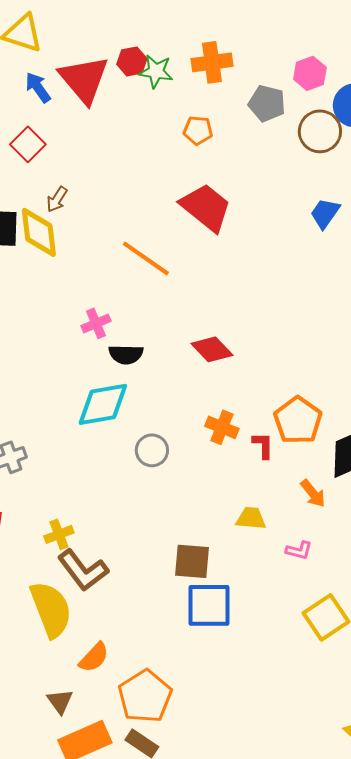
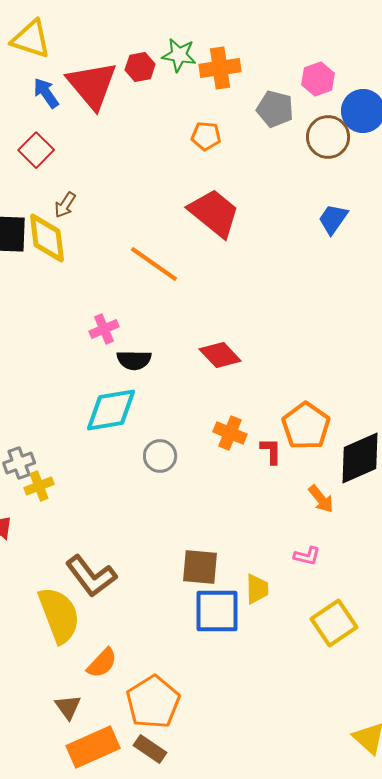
green star: (156, 71) -> (179, 55), moved
yellow trapezoid: (251, 518) -> (257, 589), moved, turned 84
yellow cross: (59, 534) -> (39, 486), moved

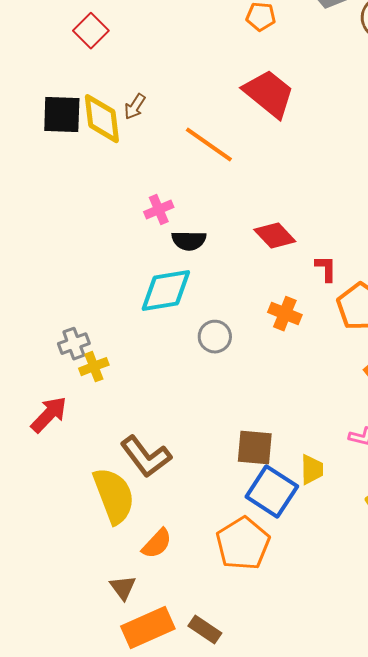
brown arrow: (65, 205) -> (135, 107), moved
red L-shape: (271, 451) -> (326, 269), moved
blue square: (217, 611) -> (272, 492), turned 33
orange pentagon: (153, 702) -> (243, 544), moved

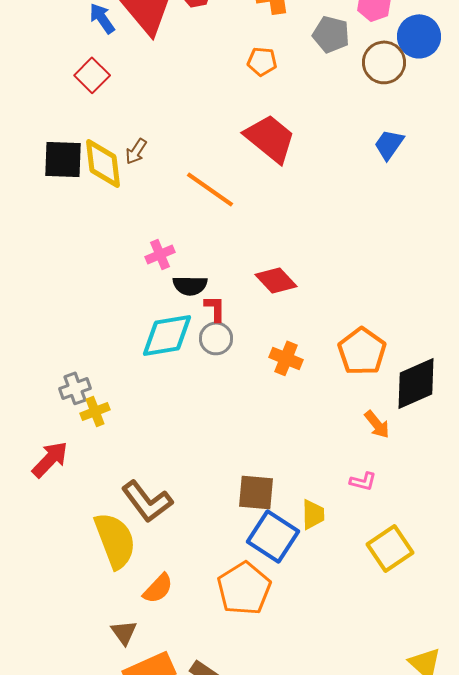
red L-shape: (326, 269) -> (215, 308), moved
gray circle: (215, 337) -> (216, 338), moved

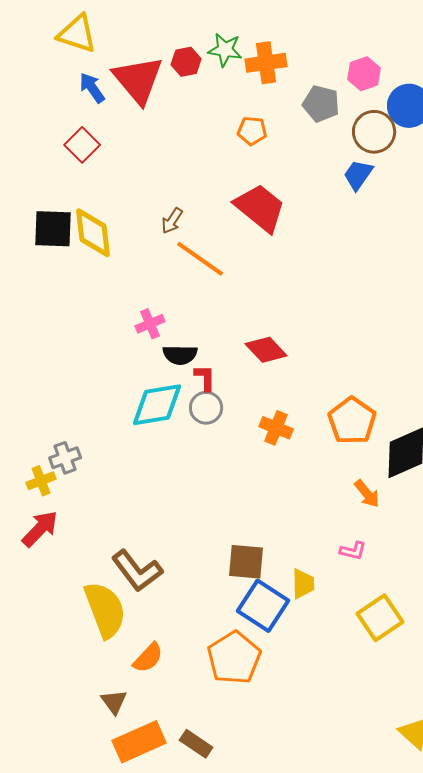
blue trapezoid: (389, 144) -> (358, 175), moved
brown arrow: (136, 151) -> (172, 221), moved
yellow cross: (95, 411) -> (41, 481), moved

